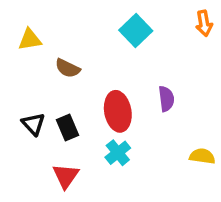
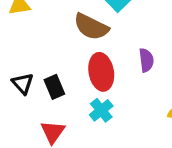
brown semicircle: (68, 68) -> (91, 27), moved, size x1.5

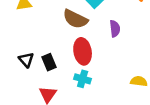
purple semicircle: (146, 60) -> (115, 29), moved
cyan cross: (101, 110) -> (83, 79), turned -35

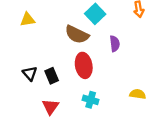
cyan cross: (83, 79) -> (91, 100), moved

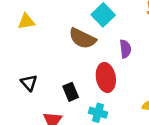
red ellipse: (84, 65) -> (106, 77), moved
black rectangle: (52, 76) -> (71, 92), moved

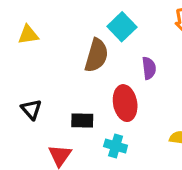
brown semicircle: (82, 38) -> (96, 55), turned -100
black rectangle: (71, 92) -> (82, 121), turned -66

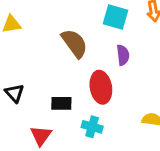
cyan square: (122, 27) -> (116, 17), moved, turned -30
brown semicircle: (96, 55) -> (75, 43), turned -52

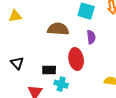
brown semicircle: (75, 43) -> (58, 29), turned -50
cyan cross: (92, 127) -> (61, 84), moved

